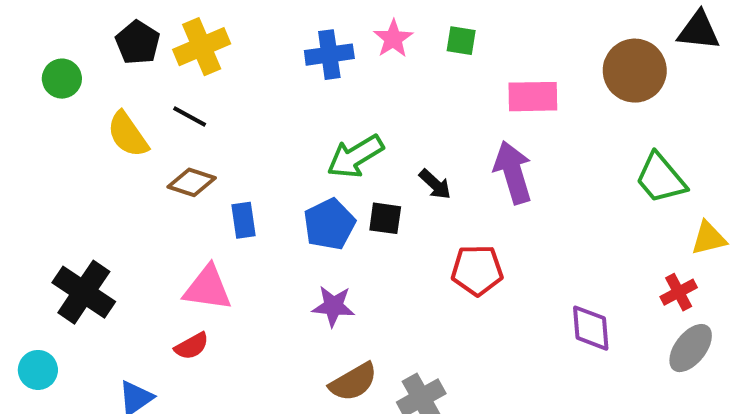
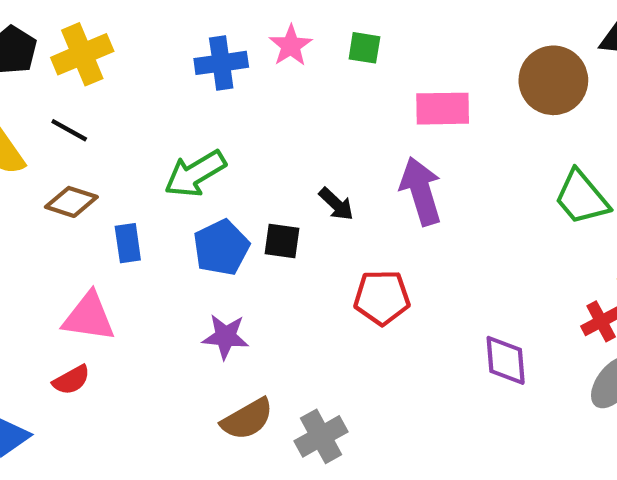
green arrow: (355, 156) -> (195, 174), moved

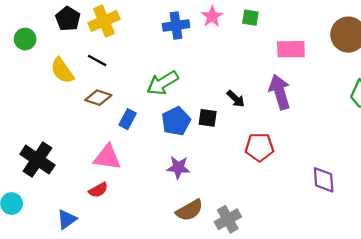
blue rectangle: (128, 243) -> (128, 119), turned 36

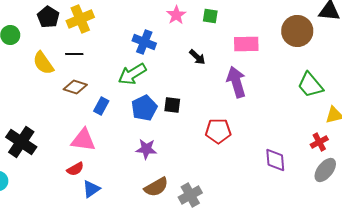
blue cross: (176, 26) -> (144, 42), moved, turned 30
black line: (97, 60) -> (74, 54), turned -30
black arrow: (236, 99) -> (197, 57), moved
blue triangle: (67, 219) -> (91, 189), moved

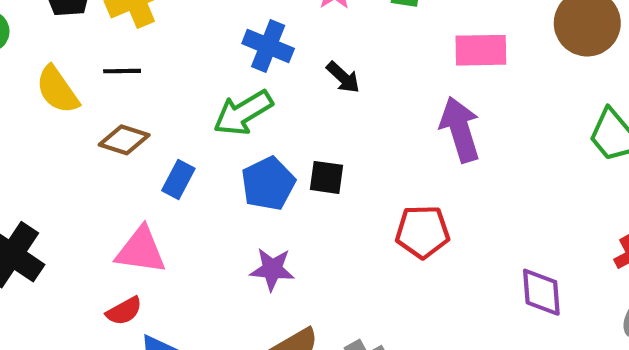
black arrow: (197, 57) -> (343, 77), moved

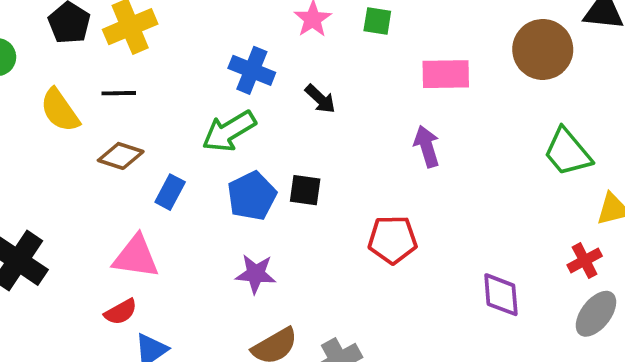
purple arrow: (460, 129) -> (427, 146), size x0.7

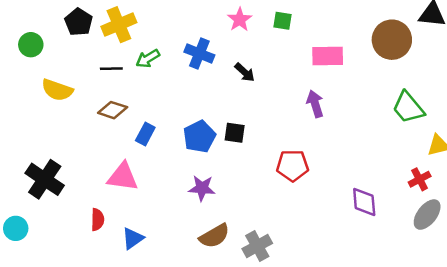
yellow semicircle: (60, 110) -> (57, 90), moved, turned -36
green arrow: (229, 131) -> (148, 59), moved, size x0.7
red semicircle: (121, 312) -> (97, 220), moved, turned -60

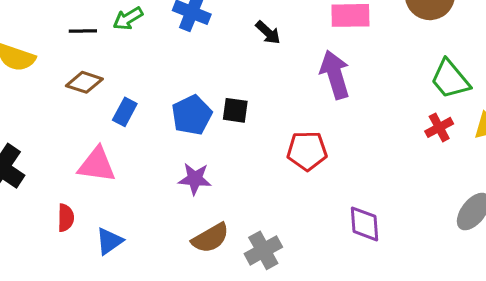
black arrow: (245, 72) -> (268, 33), moved
purple arrow: (315, 104) -> (335, 75), size x1.4
red cross: (420, 179) -> (439, 127), moved
purple diamond: (364, 202) -> (364, 224), moved

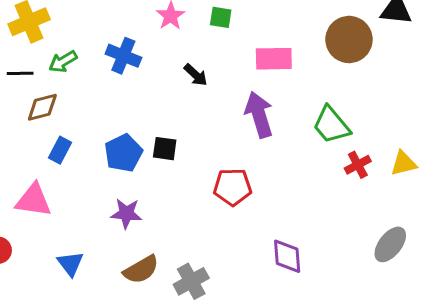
green trapezoid: (450, 79) -> (331, 125), moved
brown diamond: (84, 82) -> (42, 107), moved, turned -32
blue triangle: (109, 241) -> (70, 264), moved, turned -32

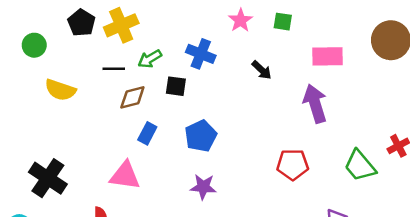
green trapezoid: (331, 125) -> (360, 166), moved
black square: (165, 149) -> (176, 86), moved

